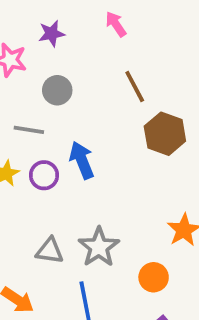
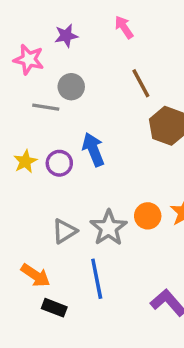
gray line: (29, 130) -> (46, 107), moved
gray triangle: (50, 251) -> (64, 231), turned -40
orange circle: (154, 277) -> (148, 216), moved

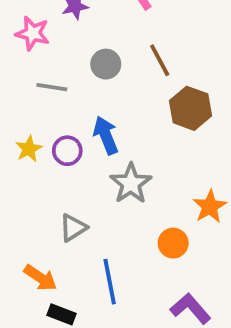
gray circle: (71, 87) -> (106, 64), moved
orange circle: (148, 216) -> (173, 243), moved
gray star: (109, 228) -> (131, 183), moved

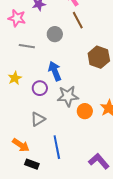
brown line: (160, 60) -> (78, 20), moved
purple circle: (67, 151) -> (40, 88), moved
gray star: (131, 183) -> (68, 96), turned 30
orange circle: (173, 243) -> (85, 111), moved

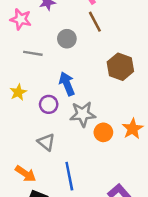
gray triangle: (38, 119) -> (46, 142), turned -49

